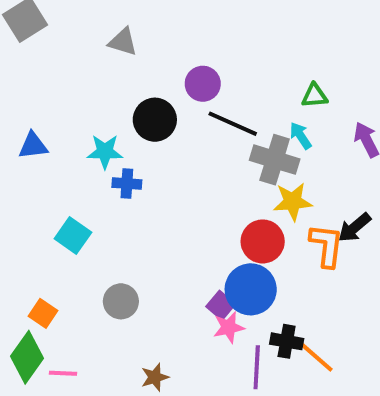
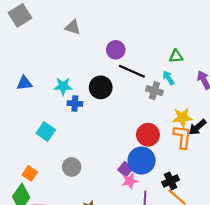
black circle: (155, 120) -> (101, 87), moved
gray cross: (275, 160) -> (154, 91), size x0.7
yellow star: (293, 202) -> (182, 118), moved
black cross: (287, 341) -> (171, 181), moved, turned -35

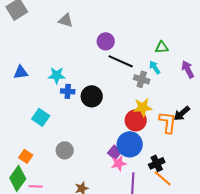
black circle: (101, 87) -> (92, 96), moved
yellow star: (182, 118) -> (143, 107), moved

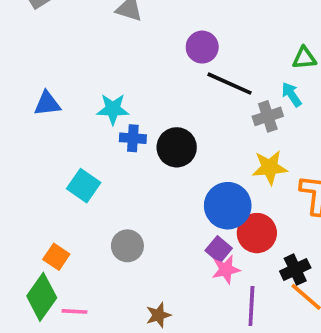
gray cross: (142, 79) -> (268, 116), turned -35
red circle: (136, 120) -> (257, 233), moved
blue circle: (130, 144) -> (228, 206), moved

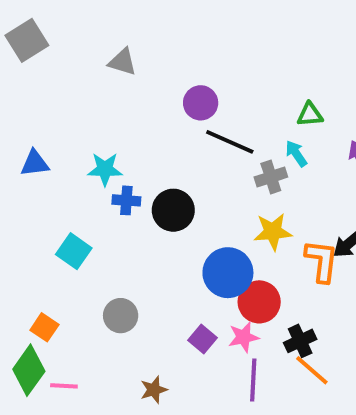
purple square: (219, 249) -> (203, 339), moved
pink star: (226, 270) -> (244, 337), moved

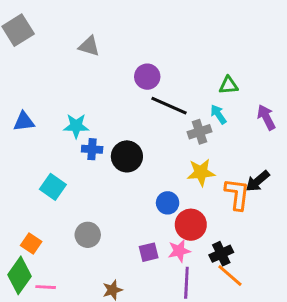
blue circle: (228, 273) -> (168, 203), size x0.6
purple square: (203, 339) -> (149, 252), turned 36

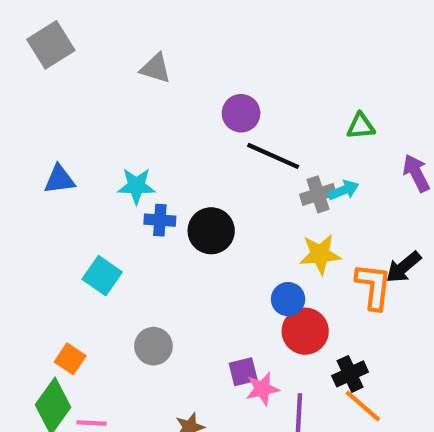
cyan arrow: (218, 114) -> (344, 190), moved, turned 102
blue circle: (168, 203) -> (288, 299), moved
pink star: (179, 251) -> (262, 389), moved

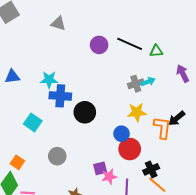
black line: (273, 156) -> (130, 44), moved
blue cross: (160, 220) -> (60, 96), size x1.5
black circle: (211, 231) -> (85, 112), moved

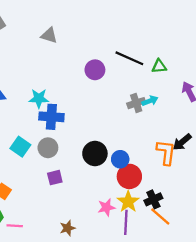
purple circle: (99, 45) -> (95, 70), moved
black circle: (85, 112) -> (95, 153), moved
yellow star: (137, 112) -> (128, 202), moved, turned -30
gray circle: (57, 156) -> (48, 148), moved
purple square: (100, 168) -> (55, 178), moved

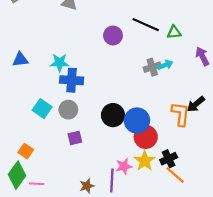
blue circle: (120, 159) -> (137, 121), size x1.5
purple line: (126, 222) -> (112, 180), moved

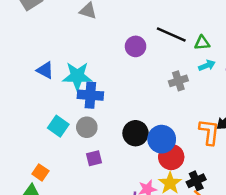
blue triangle: (20, 59) -> (45, 70), moved, turned 35
cyan star: (60, 63) -> (77, 76), size x1.4
cyan arrow: (165, 65) -> (207, 65), moved

